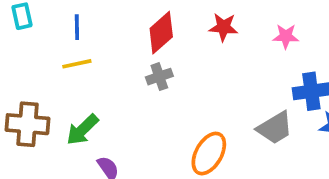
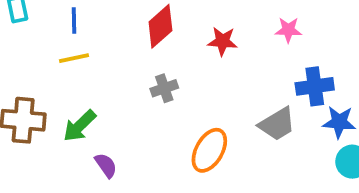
red star: (223, 27) -> (223, 41), moved
gray cross: (159, 77) -> (164, 88), moved

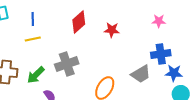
pink star: (288, 30) -> (159, 21), moved
gray cross: (164, 88) -> (67, 64), moved, size x1.6

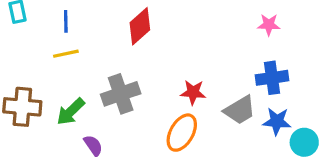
red star: (112, 30) -> (193, 92), moved
blue star: (174, 73) -> (277, 121), moved

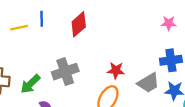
blue line: (66, 21) -> (42, 19), moved
yellow line: (66, 54) -> (19, 28), moved

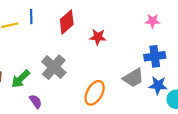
red star: (116, 70) -> (98, 37), moved
gray cross: (65, 72) -> (54, 67), turned -30

